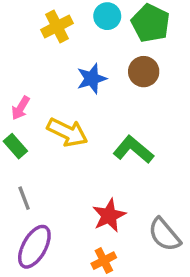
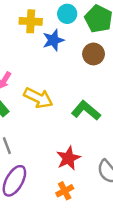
yellow cross: (57, 27) -> (31, 21), turned 30
blue star: (92, 79) -> (53, 40), moved

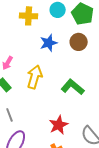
blue star: (53, 40) -> (49, 43), moved
yellow arrow: (38, 98) -> (35, 77), turned -100

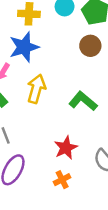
blue star: (49, 43) -> (24, 47), moved, size x1.4

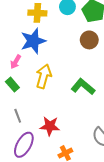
red star: (66, 148) -> (50, 126), moved, turned 30

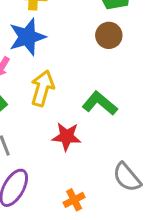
red star: (50, 126) -> (67, 136), moved

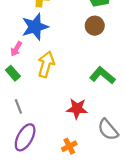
green L-shape: (100, 103) -> (102, 75), moved
red star: (67, 136) -> (77, 109), moved

